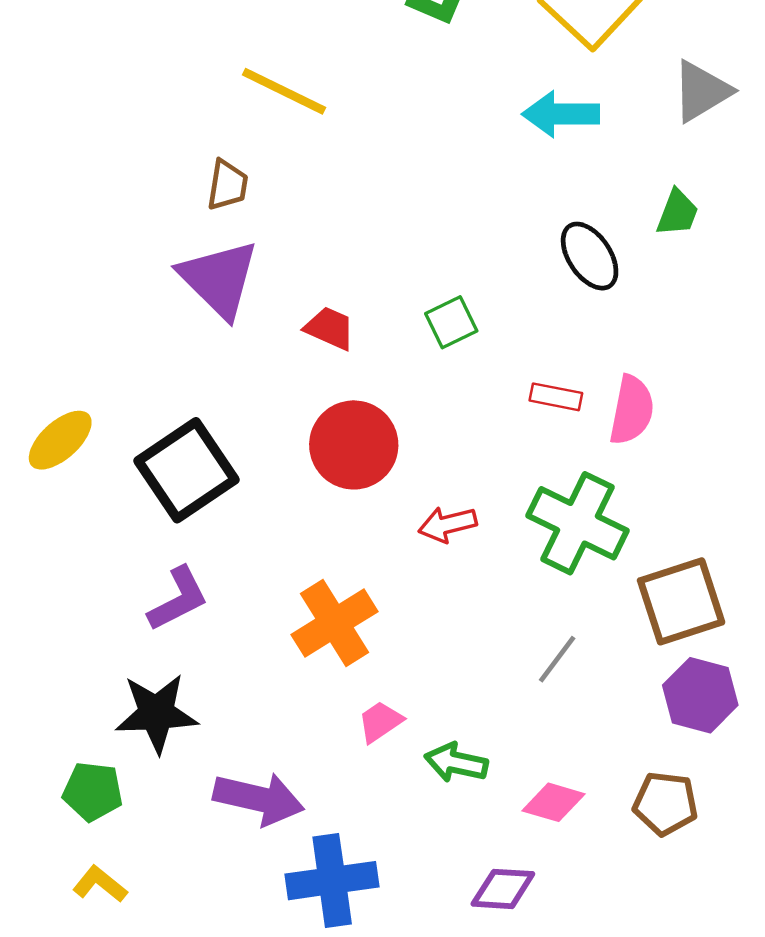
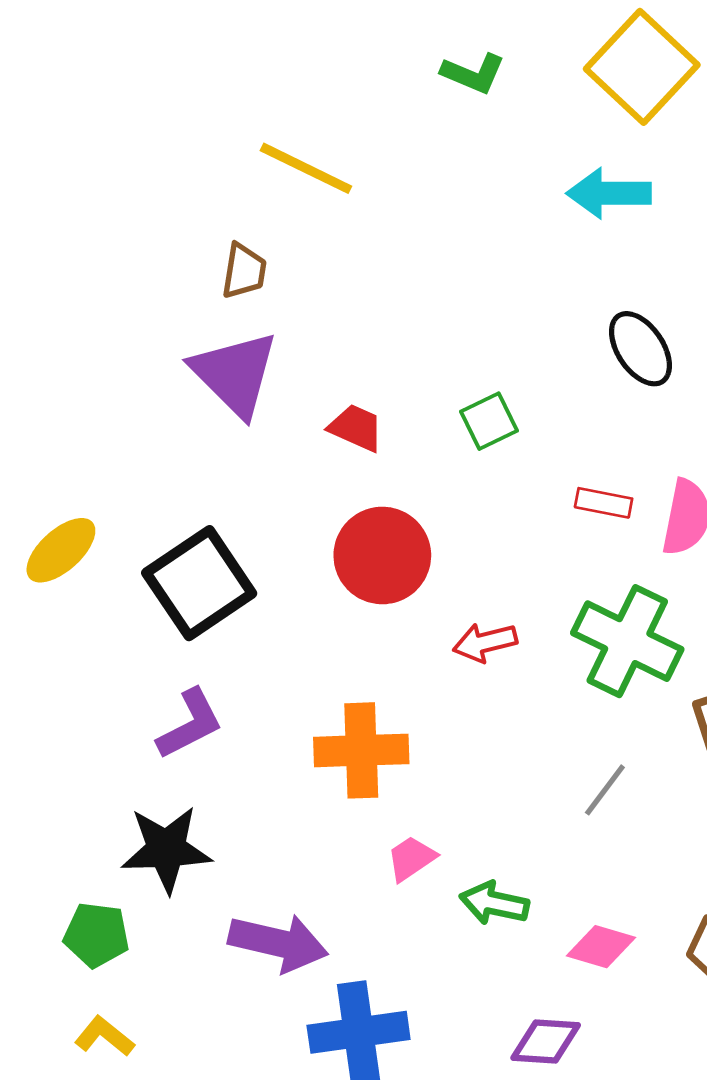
orange cross: (334, 623) -> (361, 750), turned 30

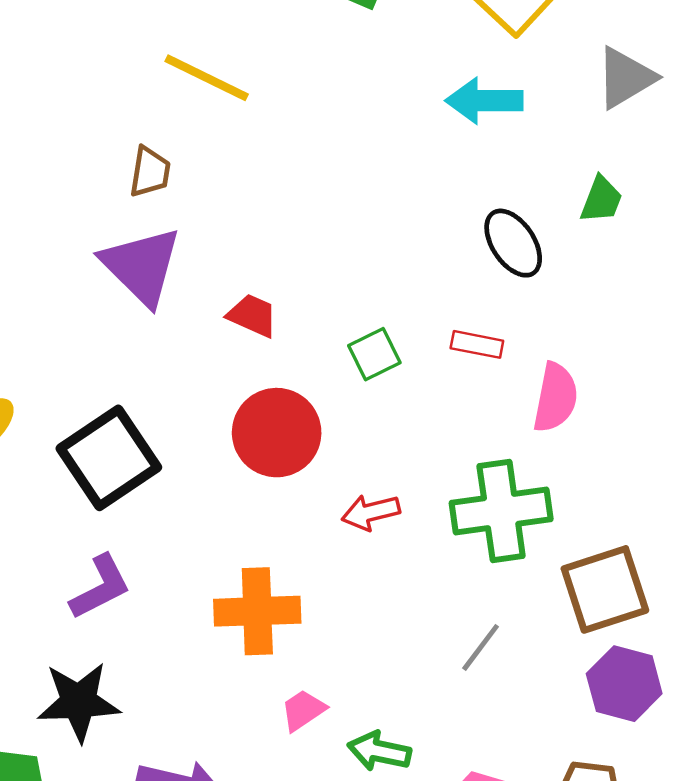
green square: (489, 421) -> (374, 354), moved
red rectangle: (604, 503) -> (477, 344), moved
green cross: (627, 641) -> (501, 511), turned -34

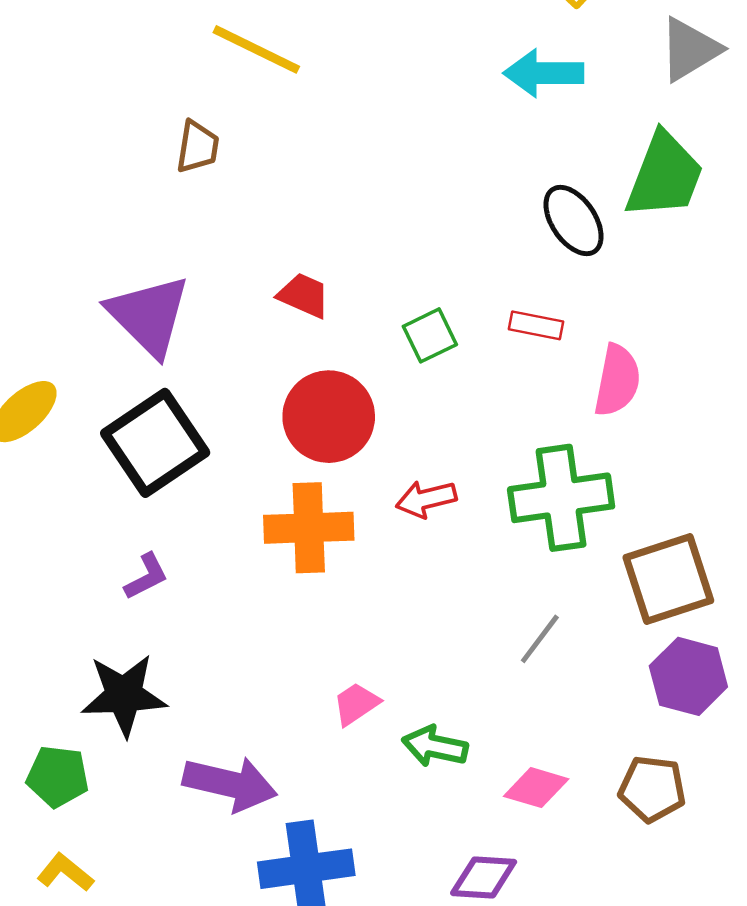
green trapezoid: (601, 200) -> (665, 176), size x1.8
purple triangle: (141, 266) -> (149, 315), moved
purple L-shape: (100, 587) -> (146, 576), size x0.7
orange cross: (257, 611) -> (309, 528), moved

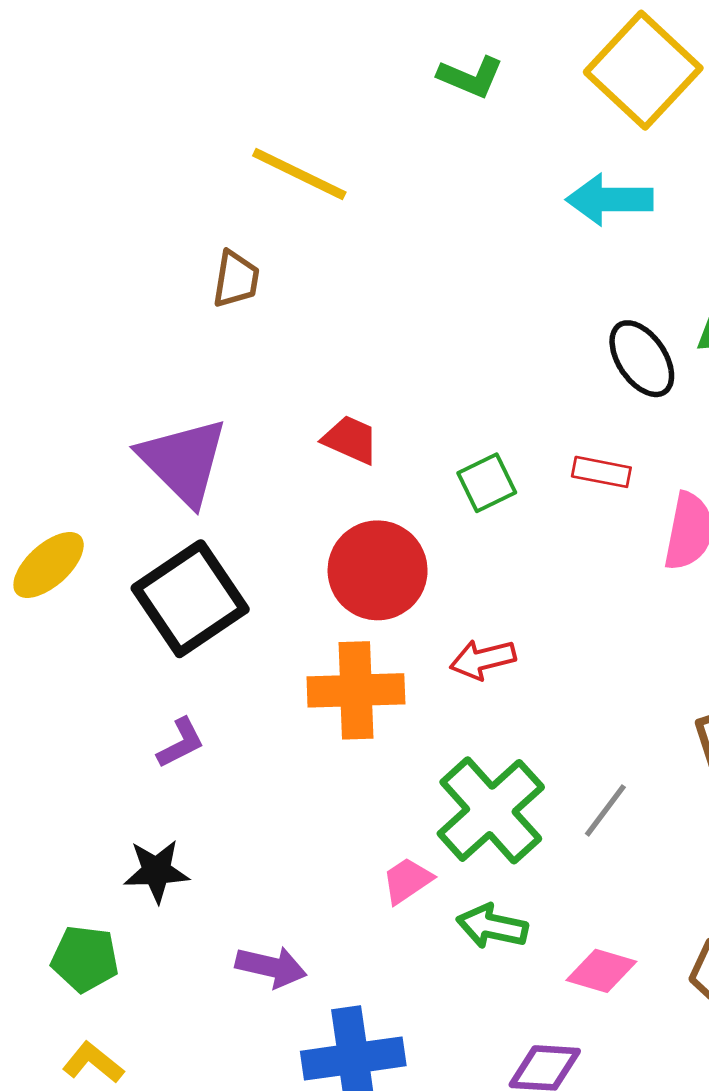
green cross: (561, 498) -> (491, 810), moved, turned -34
black star: (124, 695) -> (156, 871), size x0.7
purple arrow: (230, 784) -> (271, 967), size x0.7

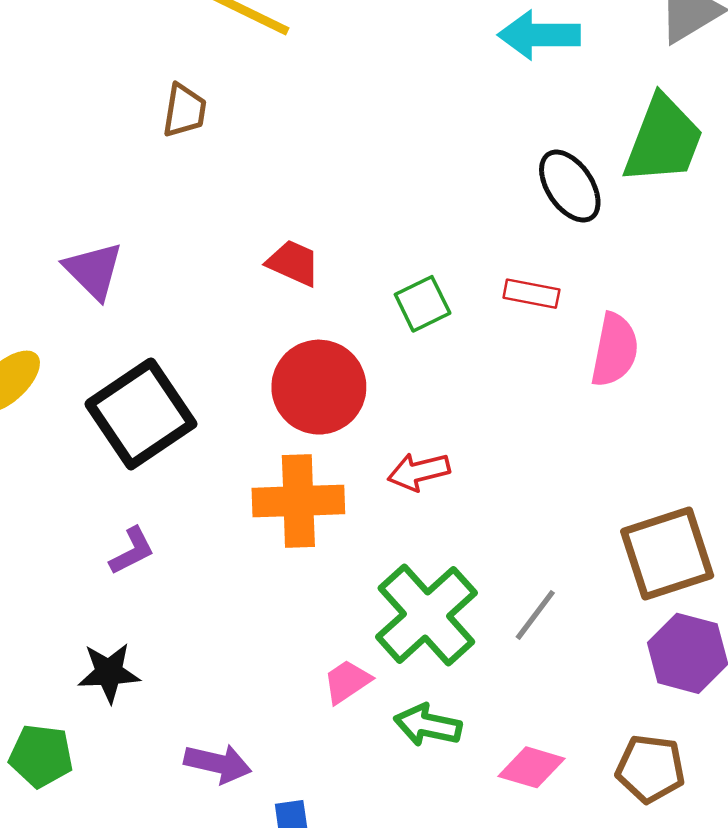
purple triangle: (183, 461) -> (94, 271), moved, size x0.7

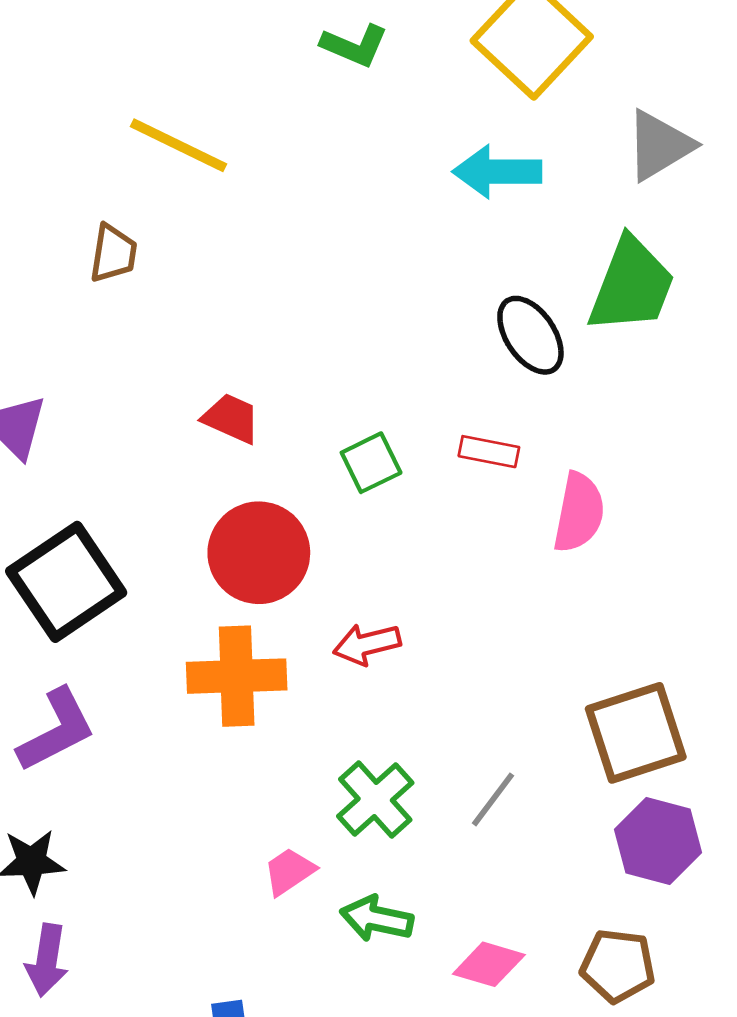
purple L-shape: (132, 551) -> (56, 730), size x1.6
green cross: (426, 615) -> (375, 799), size x0.7
purple arrow: (218, 763) -> (47, 960), moved, turned 86

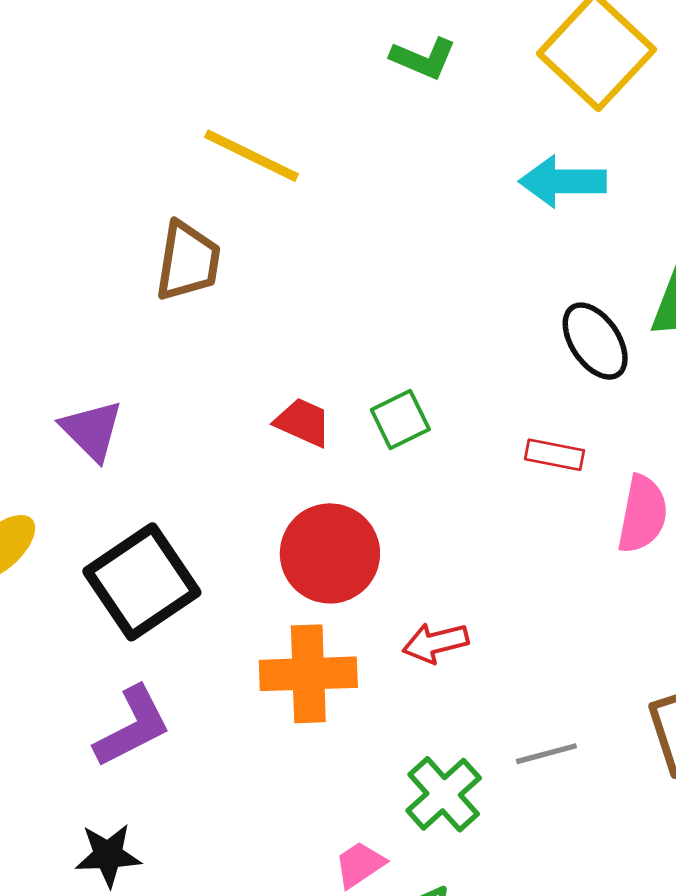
brown trapezoid: (113, 253) -> (188, 261), size x1.4
green square: (371, 463) -> (400, 420), moved
gray line: (493, 799) -> (546, 754), moved, turned 38

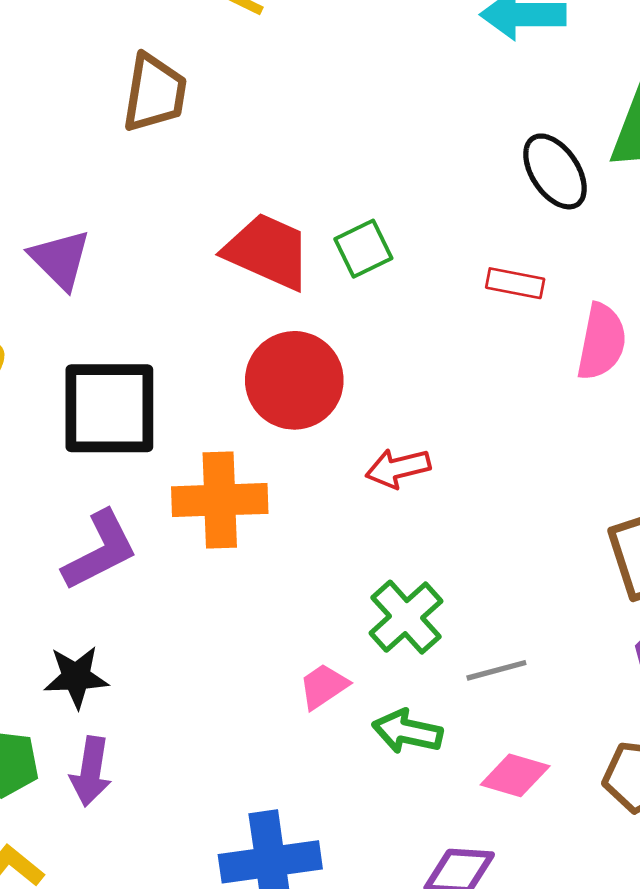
red trapezoid: (303, 422) -> (268, 251), size x1.6
black square: (142, 582) -> (109, 408), turned 34
orange cross: (308, 674) -> (220, 500), moved
gray line: (546, 754) -> (496, 670), moved

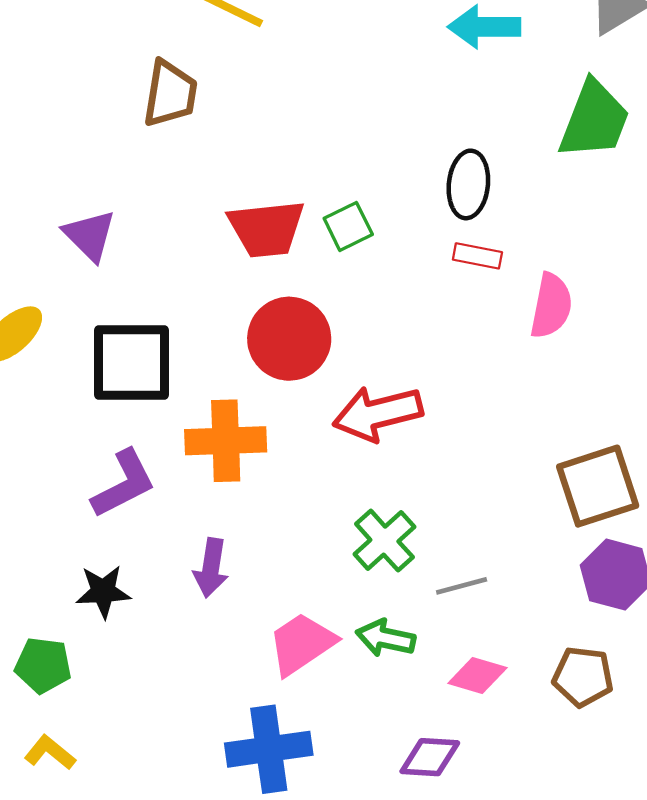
black ellipse: (555, 171) -> (468, 184), moved, turned 40
red trapezoid: (268, 251) -> (267, 229), turned 150
red arrow: (398, 468) -> (378, 414), size x1.6
pink trapezoid: (324, 686) -> (302, 644), moved, size x1.6
purple arrow: (91, 771) -> (211, 568), moved

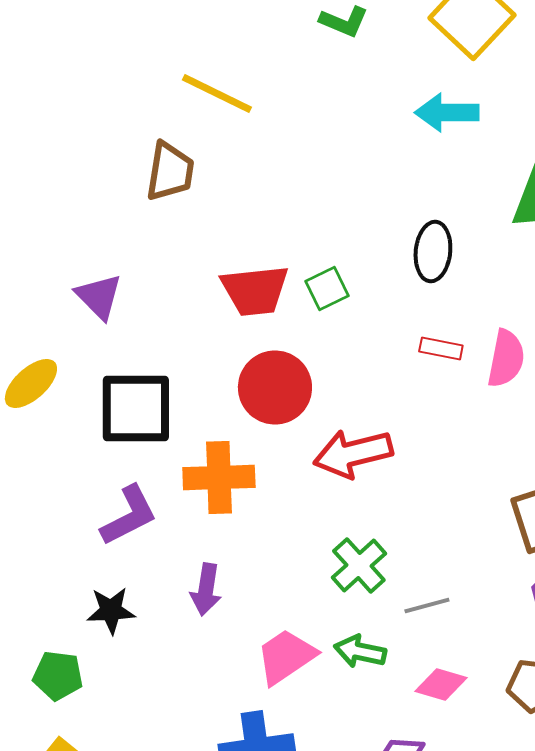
red rectangle: (477, 256) -> (441, 348), moved

